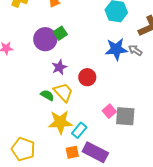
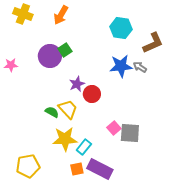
purple star: (59, 67) -> (77, 84), moved
yellow pentagon: (23, 149) -> (28, 166), turned -30

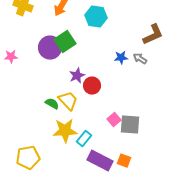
cyan hexagon: (121, 28) -> (96, 17), moved
green square: (65, 50) -> (65, 42), size x1.5
blue star: (121, 66) -> (121, 58), size x0.6
orange square: (77, 169) -> (124, 161), moved, turned 32

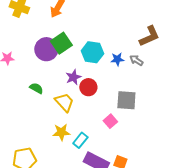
cyan hexagon: (96, 17) -> (92, 52), moved
green semicircle: (52, 104) -> (36, 88), moved
gray square: (130, 125) -> (126, 100), moved
yellow star: (65, 131) -> (61, 132), size x0.7

